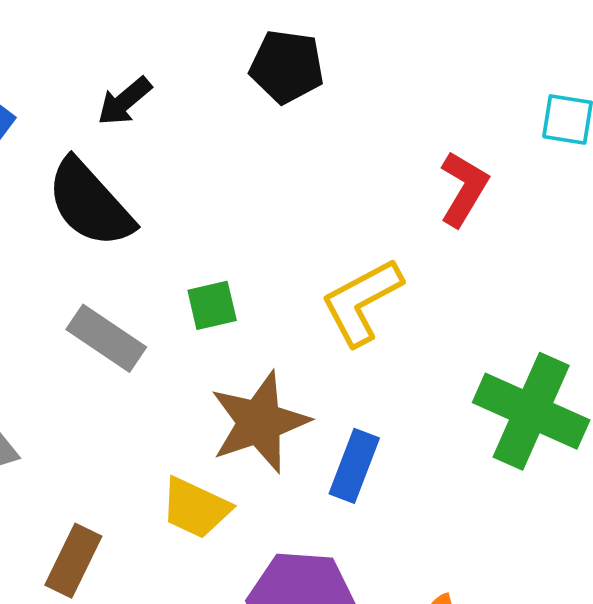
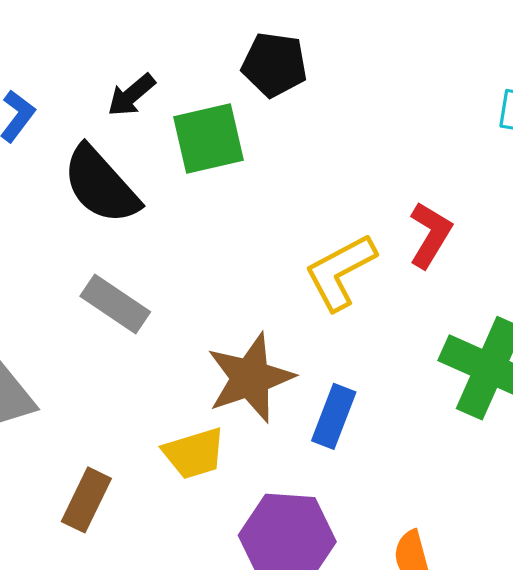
red L-shape: (464, 189) -> (430, 235), moved
green square: (212, 305) -> (208, 138), moved, size x1.6
yellow trapezoid: (196, 508) -> (194, 453), turned -42

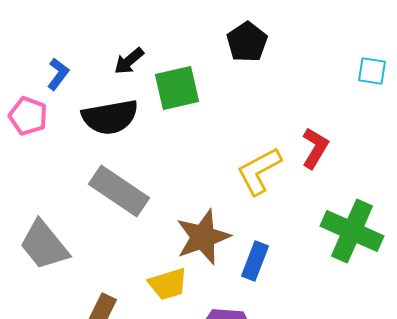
black pentagon: (274, 65) -> (247, 42), moved, turned 30
black semicircle: (101, 185) -> (110, 117), turned -58
gray rectangle: (115, 304) -> (119, 191), size x1.4

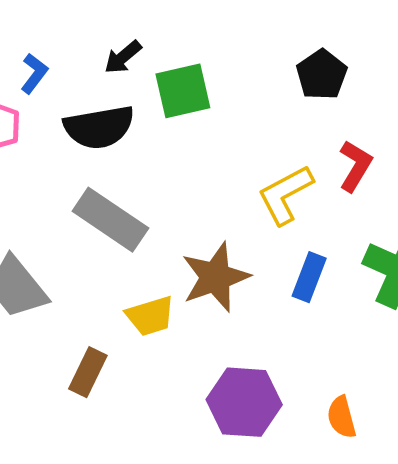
black pentagon: (247, 42) -> (322, 75), moved
blue rectangle: (255, 261) -> (309, 277), moved
yellow trapezoid: (168, 284) -> (150, 316), moved

